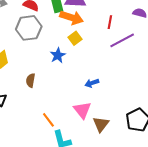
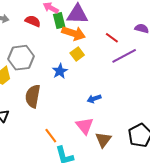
red line: (110, 22) -> (112, 38), turned -64
gray hexagon: (29, 28) -> (21, 58), moved
brown semicircle: (31, 80) -> (33, 96), size x1.6

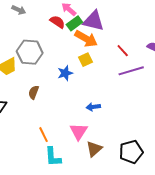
red semicircle: (33, 21) -> (57, 22), moved
green rectangle: (59, 21) -> (74, 23), turned 56
brown semicircle: (33, 96) -> (34, 92), size x0.6

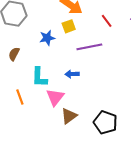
purple line: (131, 71) -> (89, 47), moved
black pentagon: (131, 152) -> (105, 122), turned 30
cyan L-shape: (53, 157) -> (39, 77), moved

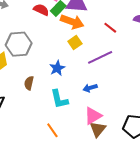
blue star: (47, 38) -> (57, 68), moved
orange line: (20, 97) -> (52, 130), moved
pink triangle: (55, 97) -> (93, 116), moved, turned 36

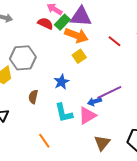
purple line: (100, 57) -> (109, 92), moved
pink triangle: (93, 116) -> (87, 116), moved
orange line: (52, 130) -> (44, 141), moved

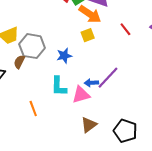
gray hexagon: (23, 58) -> (32, 46), moved
purple line: (109, 92) -> (108, 78), turned -35
brown semicircle: (33, 97) -> (19, 62), moved

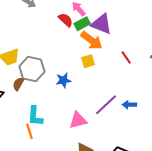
blue arrow: (91, 83) -> (129, 105), moved
cyan L-shape: (59, 86) -> (35, 116), moved

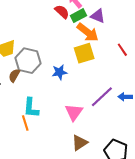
purple triangle: (101, 24) -> (98, 16), size x0.7
yellow square: (88, 61) -> (84, 53), size x1.5
pink triangle: (78, 120) -> (74, 112), turned -42

